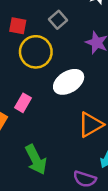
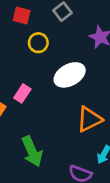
yellow circle: (36, 52) -> (38, 43), size x0.6

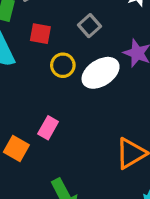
white ellipse: (70, 75) -> (101, 73), moved

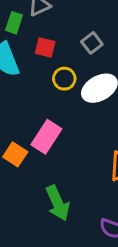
pink rectangle: (48, 128) -> (46, 137), size x1.5

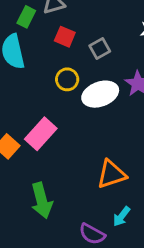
red square: (45, 47) -> (65, 37), moved

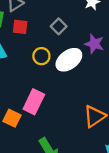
red square: (65, 37) -> (20, 27), moved

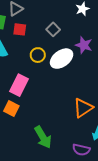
pink rectangle: (34, 102) -> (19, 85), moved

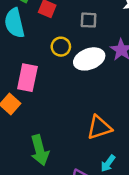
gray square: (53, 29) -> (89, 20), turned 32
pink rectangle: (19, 85) -> (27, 78), turned -30

